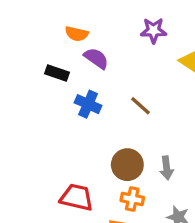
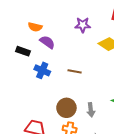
brown line: (140, 106) -> (75, 71), turned -32

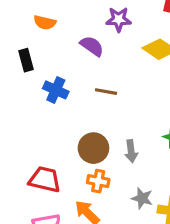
purple semicircle: (47, 42) -> (92, 46), moved
black rectangle: (23, 51) -> (26, 60), turned 56

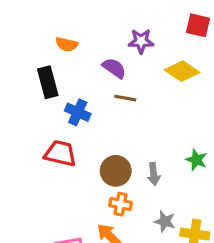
black rectangle: (26, 60) -> (48, 82), size x1.4
brown line: (106, 92) -> (125, 98), moved
red trapezoid: (45, 179) -> (60, 153), moved

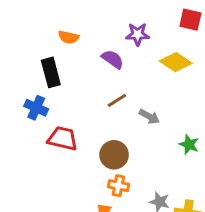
brown line: (125, 98) -> (117, 100), moved, turned -42
blue cross: (78, 112) -> (36, 108), moved
gray arrow: (154, 174) -> (149, 117), moved, turned -54

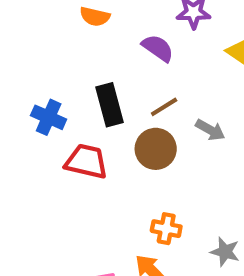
black rectangle: (51, 72) -> (109, 105), moved
brown circle: (114, 155) -> (156, 149), moved

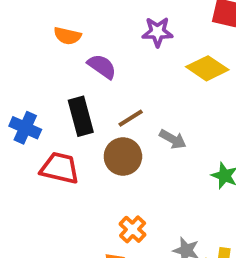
purple semicircle: (158, 48) -> (102, 66), moved
orange cross: (166, 229) -> (133, 229), turned 32

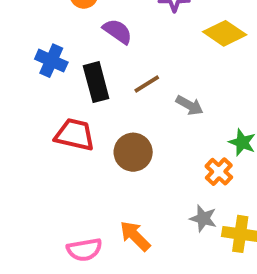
blue cross: (25, 128) -> (51, 61), moved
brown circle: (123, 157) -> (133, 152), moved
orange cross: (133, 229) -> (219, 172), moved

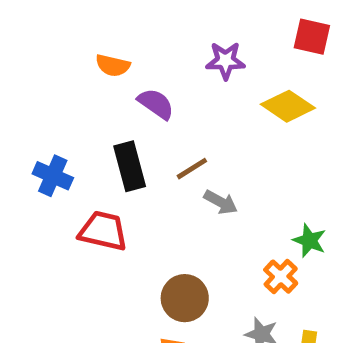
blue cross: (51, 61) -> (53, 176), moved
gray arrow: (190, 105) -> (221, 202), moved
brown circle: (133, 152) -> (185, 298), moved

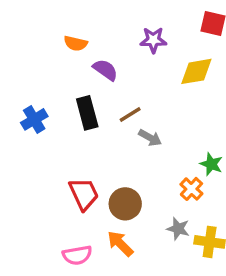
yellow diamond: (288, 106) -> (196, 71), turned -44
blue cross: (53, 176) -> (34, 119), turned 35
red trapezoid: (103, 231) -> (84, 194), moved, turned 52

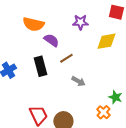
orange semicircle: (76, 43) -> (33, 24), size x1.5
brown line: (130, 115) -> (66, 58), moved

